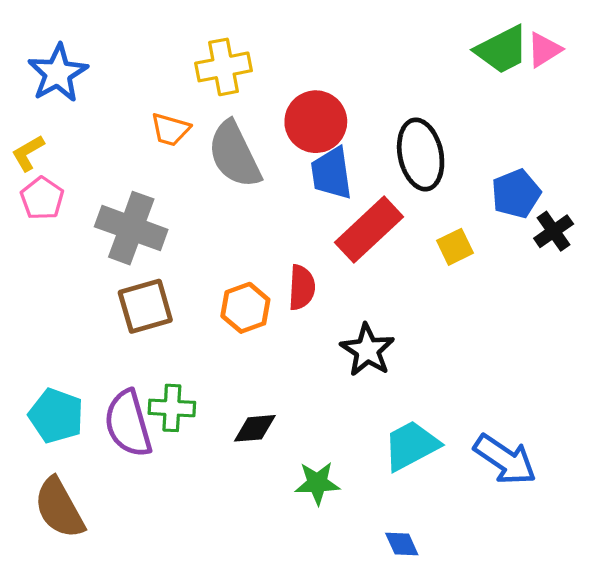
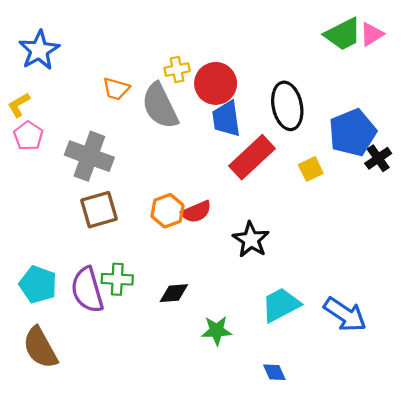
yellow cross: (224, 67) -> (177, 70), moved, size x0.7
blue pentagon: (516, 194) -> (353, 133), size x1.4
red semicircle: (302, 287) -> (196, 212), moved, turned 64

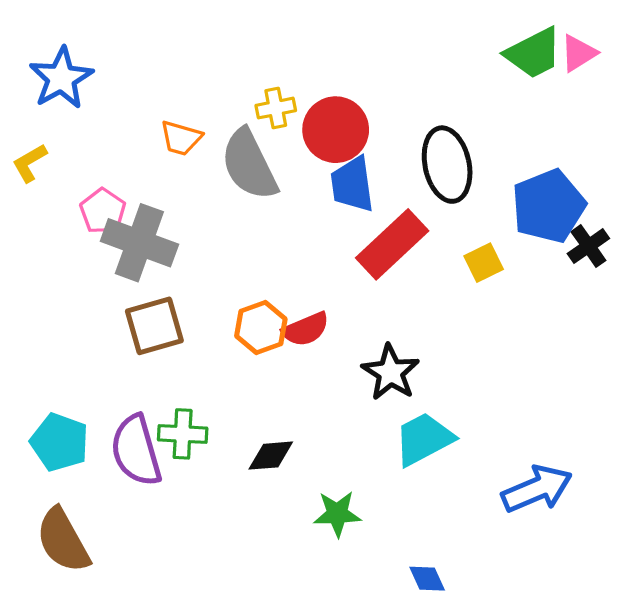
pink pentagon: (28, 136) -> (103, 211), moved
cyan trapezoid: (281, 305) -> (424, 439), moved
blue arrow: (345, 314) -> (537, 489), turned -57

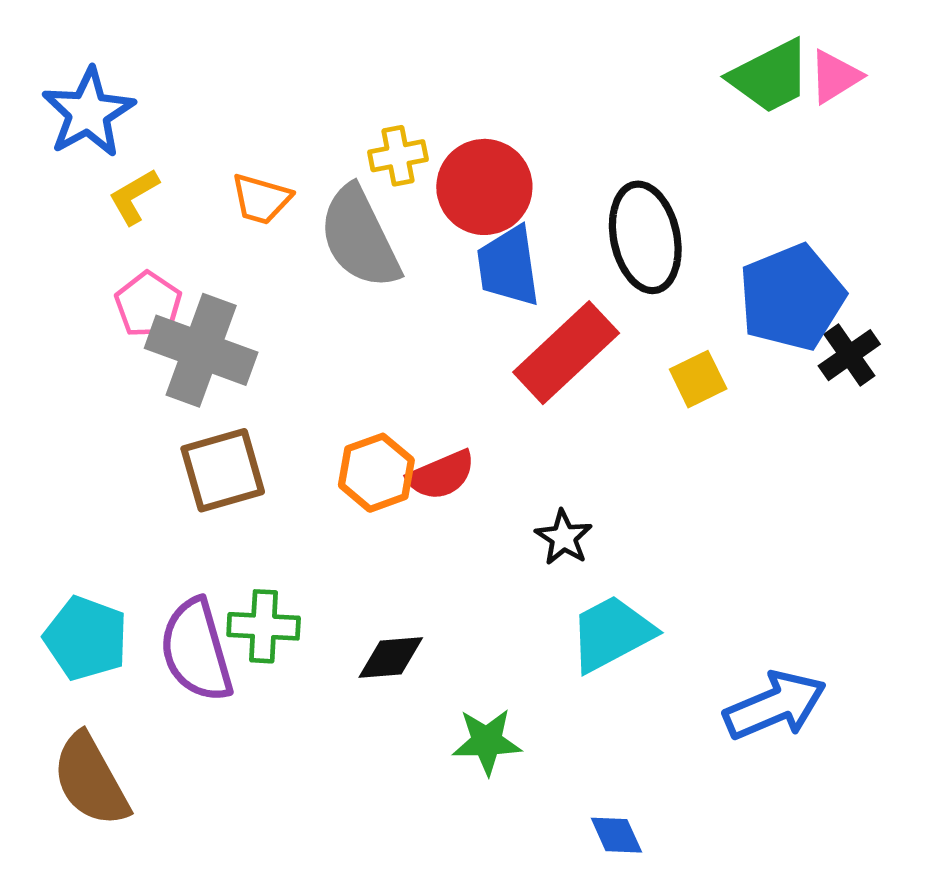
yellow L-shape: (30, 163) -> (134, 197), moved
black star: (391, 372) -> (564, 537), size x0.7

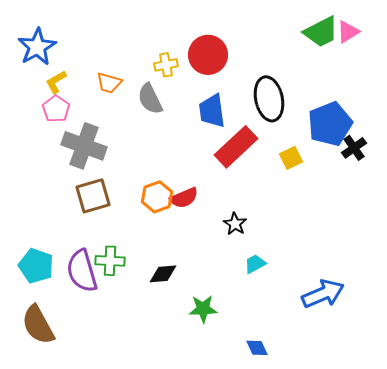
red circle: (484, 187) -> (208, 55), moved
gray semicircle: (360, 237) -> (150, 99), size x0.7
pink pentagon: (148, 305) -> (56, 109), moved
cyan trapezoid: (612, 634) -> (255, 264), size x0.6

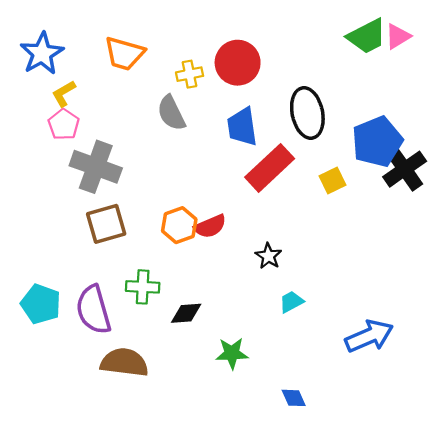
orange trapezoid: (109, 83) -> (124, 54), moved, size x1.4
black cross: (354, 148) -> (405, 169), size x1.5
green cross: (110, 261) -> (143, 287), moved
brown semicircle: (38, 325) -> (124, 362), moved, turned 126

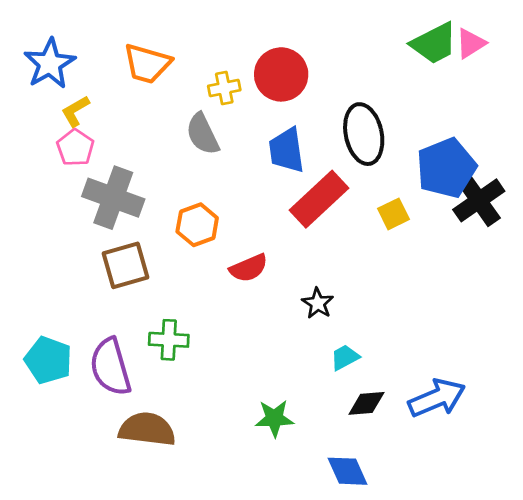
orange hexagon: (179, 225) -> (197, 225), moved
black diamond: (186, 313) -> (366, 403), moved
blue diamond: (294, 398) -> (347, 471), size x1.4

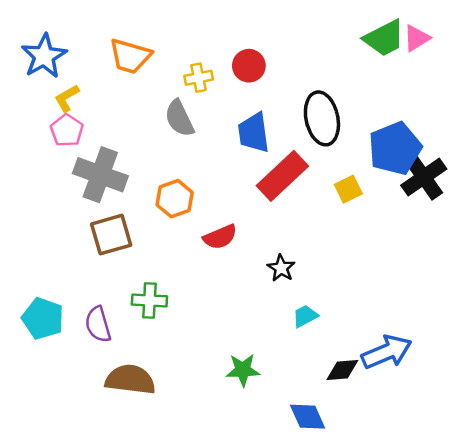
red circle: (281, 74) -> (249, 66), size x0.7
purple semicircle: (111, 367) -> (98, 324), size x0.7
black diamond: (366, 403) -> (342, 370), moved

